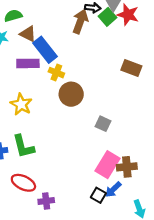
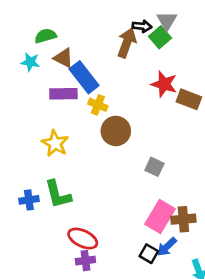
red star: (128, 15) -> (164, 84), moved
red ellipse: (23, 183) -> (83, 239), moved

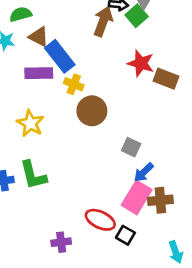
red ellipse: (83, 239) -> (100, 220), moved
blue arrow: (167, 247) -> (144, 172), moved

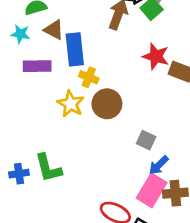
blue rectangle: (60, 56) -> (75, 49), turned 32
purple rectangle: (39, 73) -> (37, 66), moved
yellow star: (30, 123) -> (71, 104), moved

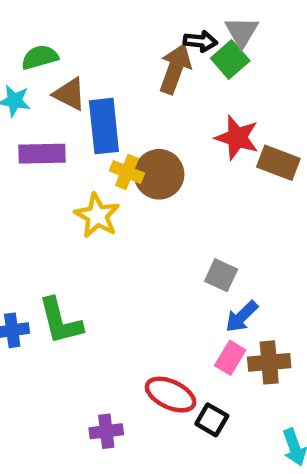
brown circle: (107, 104) -> (159, 174), moved
pink rectangle: (152, 190) -> (230, 358), size x0.6

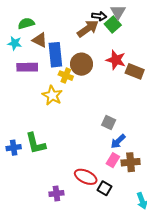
brown arrow: (175, 69) -> (88, 29), turned 35
brown circle: (159, 174) -> (81, 64), moved

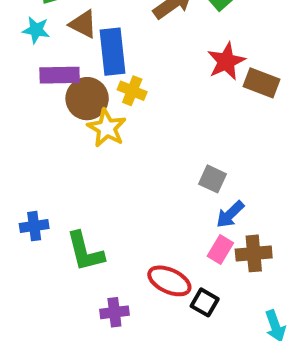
red star: (116, 60) -> (226, 61), turned 30
brown circle: (81, 64) -> (87, 99), moved
green L-shape: (36, 143) -> (85, 252), moved

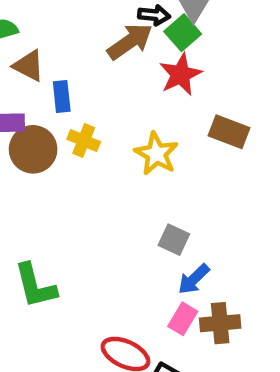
blue rectangle: (113, 52) -> (62, 96), size x0.6
red star: (226, 61) -> (181, 74), moved
yellow star: (107, 128) -> (156, 154), moved
green L-shape: (85, 252) -> (35, 286), moved

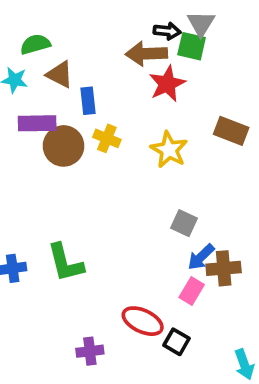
green square: (183, 33) -> (192, 46), turned -36
brown arrow: (130, 41) -> (146, 54), turned -147
red star: (181, 74) -> (167, 84), moved
brown cross: (220, 323) -> (224, 268), moved

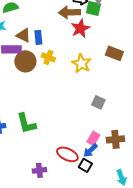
brown triangle: (60, 74) -> (23, 35), moved
gray square: (184, 223) -> (98, 102), moved
blue arrow: (201, 257) -> (90, 150), moved
brown cross: (224, 268) -> (115, 139), moved

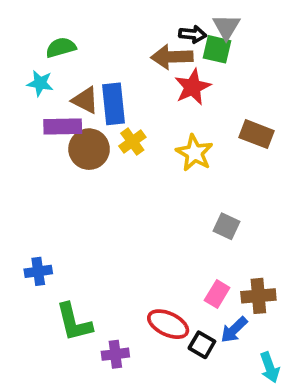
blue rectangle: (38, 37) -> (114, 104), size x1.5
yellow cross: (48, 57) -> (132, 142), turned 32
green L-shape: (26, 123) -> (74, 322), moved
blue arrow: (90, 150) -> (234, 330), moved

